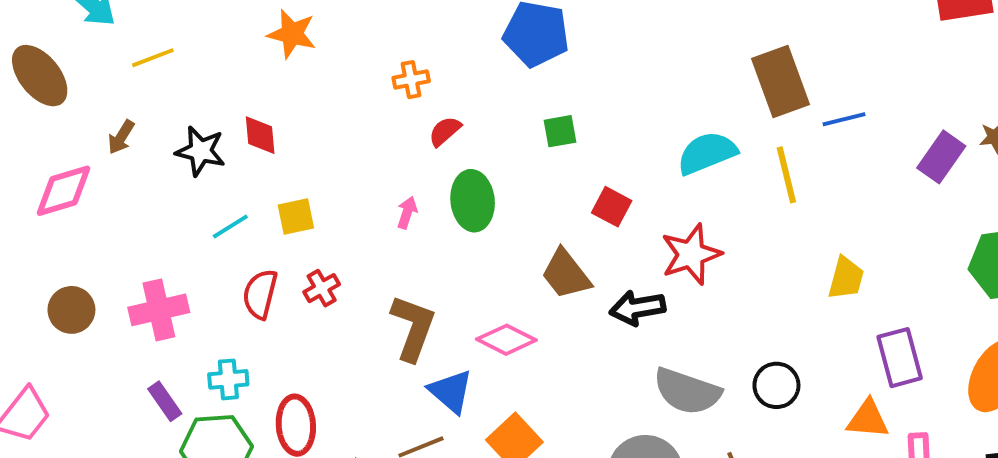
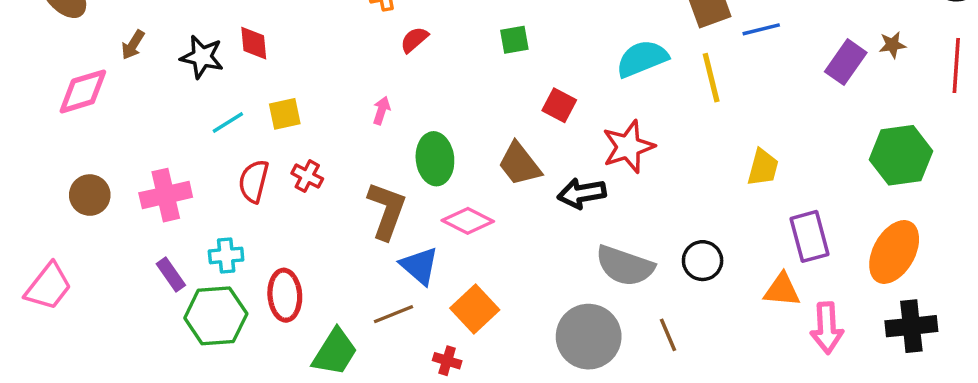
green ellipse: (473, 201) -> (435, 159), moved
red cross: (322, 288) -> (307, 176), turned -32

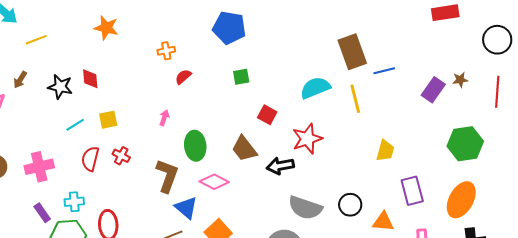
orange triangle: (782, 290) -> (383, 222), moved

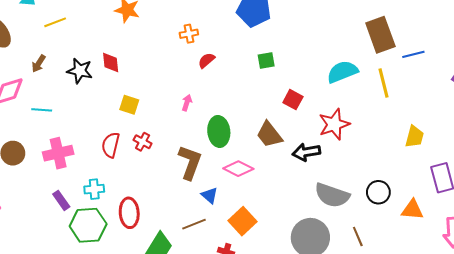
yellow square: (108, 120) -> (129, 105), turned 30
cyan line: (75, 125) -> (42, 110), moved, turned 36
blue triangle: (186, 208) -> (210, 195), size x0.7

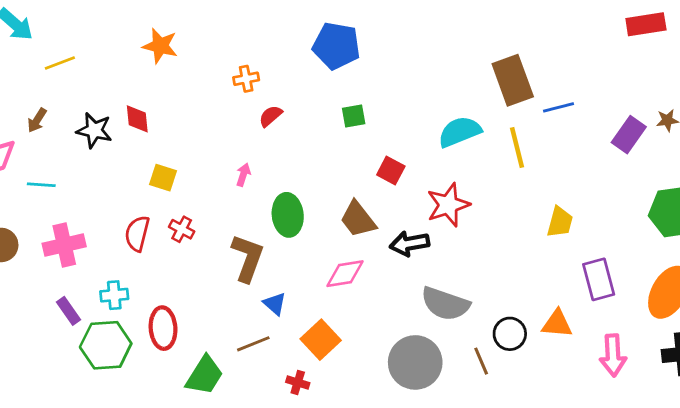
pink diamond: (238, 169) -> (345, 274), moved, turned -36
black circle: (378, 192) -> (510, 334), moved

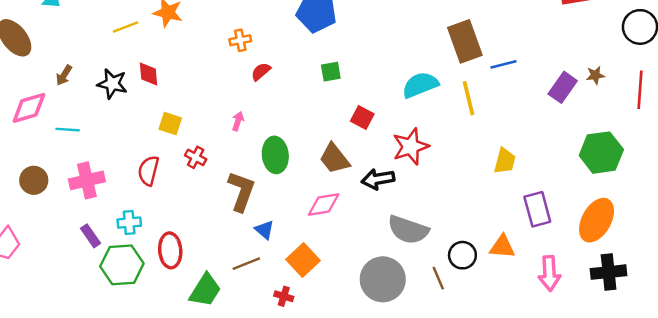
yellow line: (60, 63) -> (126, 27), moved
red cross: (182, 229) -> (196, 157), moved

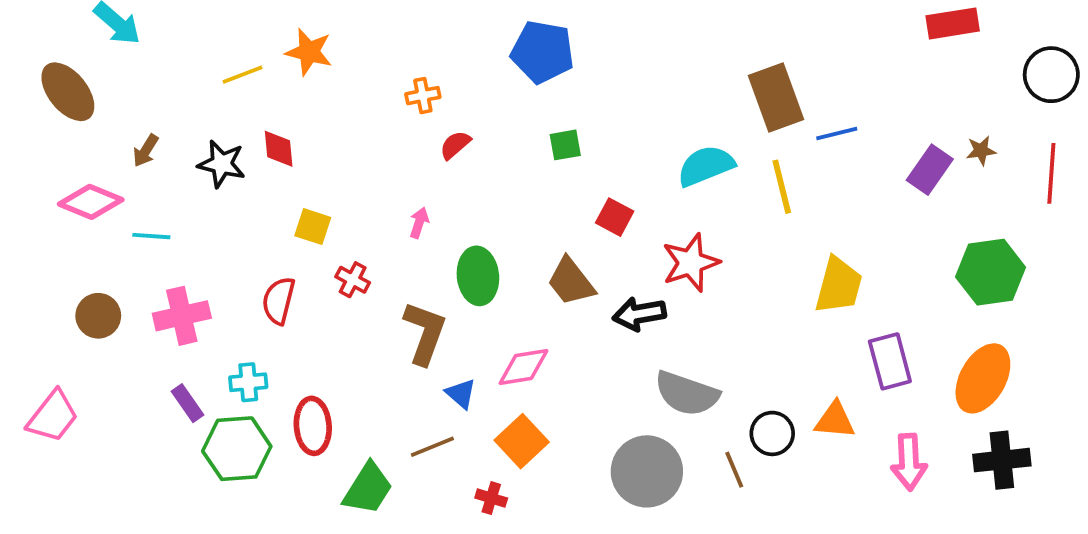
pink diamond: (29, 108) -> (91, 202), turned 39
yellow trapezoid: (505, 161) -> (839, 285), size x1.4
pink diamond: (324, 204) -> (523, 367), moved

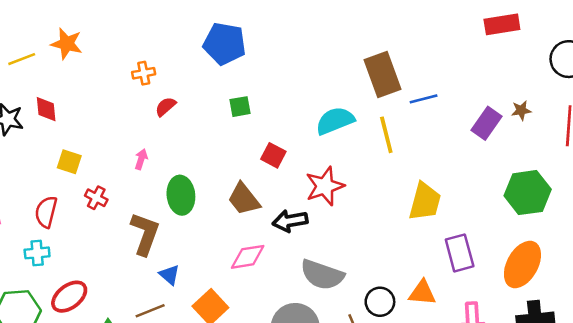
pink diamond: (523, 367) -> (248, 257), moved
cyan cross: (248, 382) -> (37, 253), moved
red ellipse: (313, 426) -> (69, 297), turned 57

